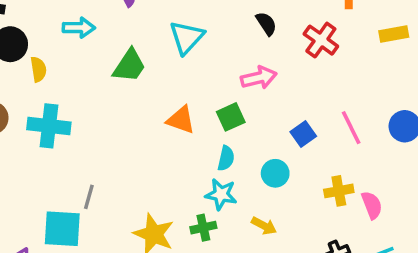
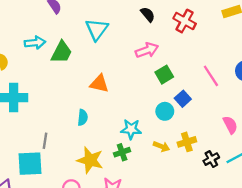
cyan arrow: (79, 28) -> (35, 43), moved
green square: (231, 117) -> (164, 75), moved
blue square: (303, 134) -> (183, 99), moved
cyan semicircle: (226, 158) -> (83, 117), moved
yellow cross: (339, 191) -> (187, 142), moved

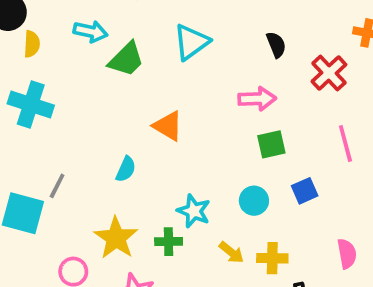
pink line: (211, 76) -> (345, 144), moved
blue square: (183, 99) -> (305, 191), moved

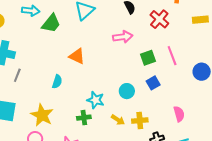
green square: (271, 144) -> (148, 58), moved
gray line: (57, 186) -> (17, 75), moved
yellow star: (116, 238) -> (42, 115), moved

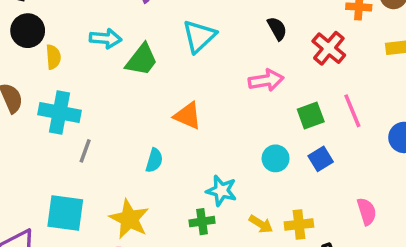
cyan circle: (127, 91) -> (276, 158), moved

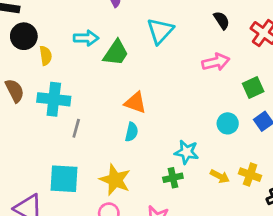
orange triangle: (188, 116) -> (135, 103), moved
yellow cross: (299, 225) -> (250, 175), turned 30

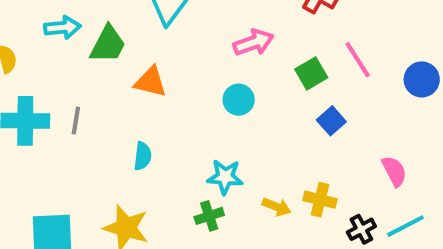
orange triangle: (135, 103) -> (151, 82), moved
cyan circle: (228, 123) -> (239, 100), moved
gray line: (76, 128) -> (76, 120), moved

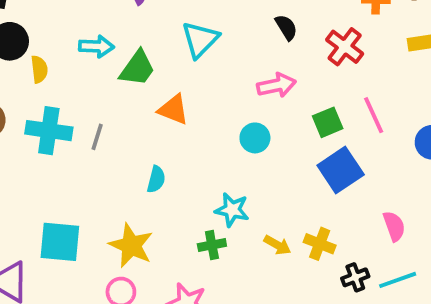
blue square: (331, 121) -> (341, 170), size x1.6

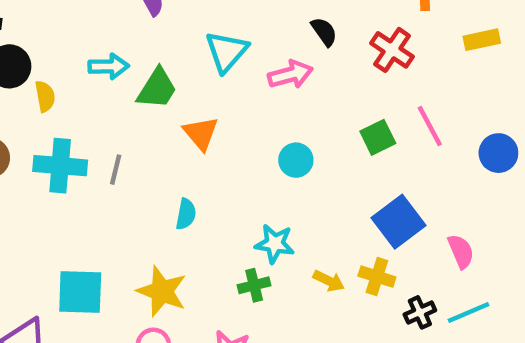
pink arrow: (276, 85) -> (290, 74), moved
orange triangle: (173, 110) -> (201, 133), turned 32
blue square: (341, 170) -> (399, 222), moved

